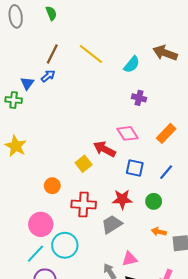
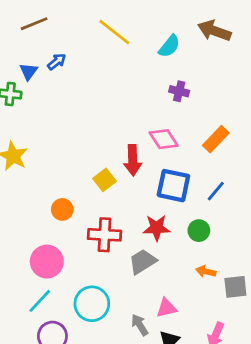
brown line: (52, 54) -> (34, 24), moved, turned 42
red arrow: (105, 149) -> (133, 160), turned -120
blue square: (135, 168) -> (173, 186), size x1.4
cyan circle: (65, 245) -> (92, 304), moved

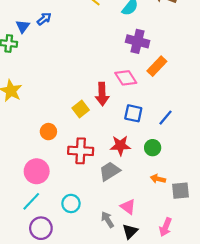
purple cross: (179, 91) -> (138, 41), size x1.5
orange rectangle: (216, 139) -> (157, 66), moved
blue square: (173, 186) -> (133, 113), size x0.7
cyan circle: (92, 304) -> (71, 203), size x0.7
pink triangle: (166, 308) -> (128, 207), turned 49

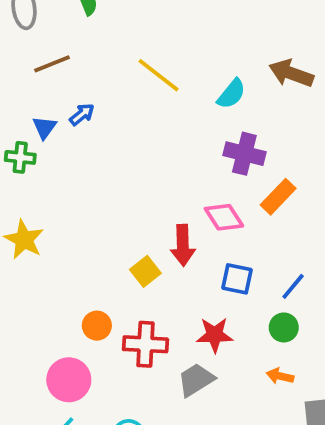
orange circle: (48, 132) -> (97, 326), moved
green circle: (153, 148) -> (284, 327), moved
orange arrow: (158, 179) -> (280, 376), moved

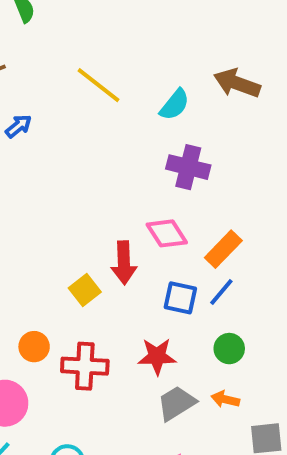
orange rectangle: (278, 197) -> (223, 249), moved
blue line: (293, 286) -> (221, 292), moved
gray trapezoid: (196, 380) -> (177, 403), moved

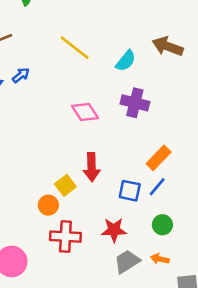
pink diamond: (167, 233) -> (85, 112), moved
orange circle: (34, 347) -> (48, 205), moved

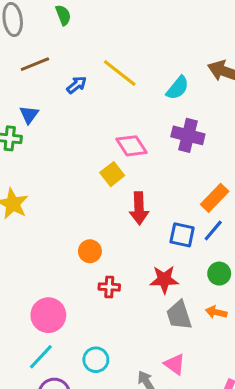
blue arrow: (21, 75) -> (77, 85), moved
yellow square: (65, 185) -> (112, 174), moved
red cross: (65, 237) -> (109, 287), size x0.6
gray trapezoid: (127, 261) -> (179, 315), turned -76

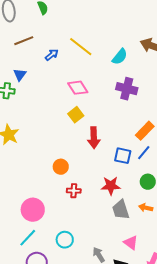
pink diamond: (132, 146) -> (78, 88), moved
pink triangle: (175, 364) -> (131, 243), moved

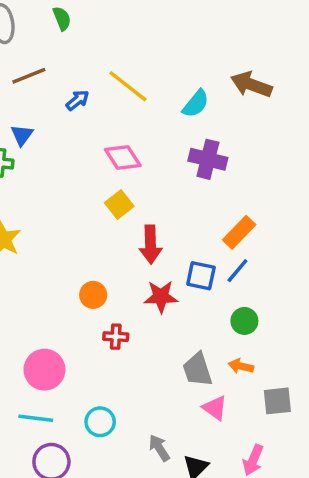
red star: (111, 186) -> (161, 297), moved
cyan line: (28, 238) -> (36, 418), turned 54
pink triangle: (131, 243) -> (215, 408), moved

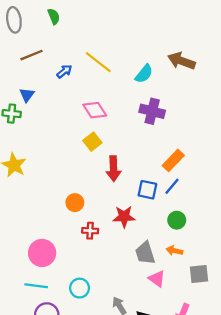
red star: (161, 297) -> (124, 217), moved

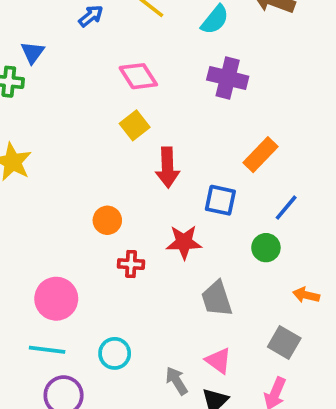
blue line: (172, 186) -> (286, 208), moved
orange arrow: (174, 251) -> (306, 295), moved
gray square: (199, 274) -> (284, 342), moved, turned 36
pink triangle: (157, 279) -> (219, 361), moved

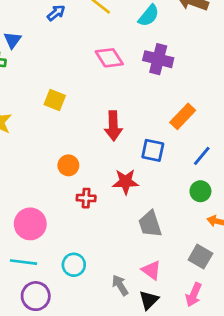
pink diamond: (138, 76) -> (109, 58), moved
yellow square: (135, 125) -> (55, 100), moved, turned -30
green circle: (266, 248) -> (200, 191), moved

